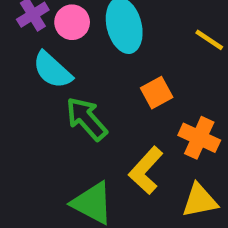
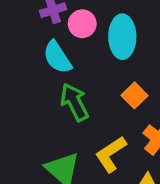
orange square: (157, 93) -> (135, 95), turned -30

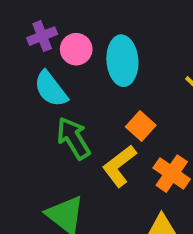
yellow L-shape: (111, 154) -> (119, 166), moved

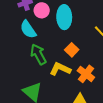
yellow L-shape: (119, 166) -> (60, 69), turned 60

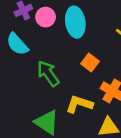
cyan semicircle: (28, 29) -> (17, 44), moved
yellow L-shape: (60, 69) -> (79, 104), moved

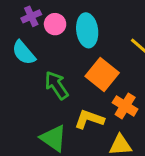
orange square: (90, 62) -> (102, 75), size x1.6

